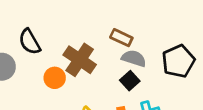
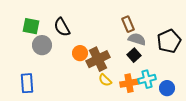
brown rectangle: (121, 38) -> (128, 24), turned 42
brown cross: (80, 60) -> (98, 59), moved, turned 30

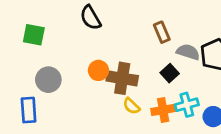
black semicircle: (62, 27) -> (91, 18), moved
gray semicircle: (137, 39) -> (188, 52), moved
gray circle: (42, 45) -> (48, 80), moved
brown cross: (98, 59) -> (122, 78), turned 35

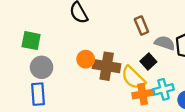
green square: (34, 35) -> (31, 41), moved
yellow semicircle: (131, 106) -> (133, 78), moved, size x1.6
blue rectangle: (29, 110) -> (38, 94), moved

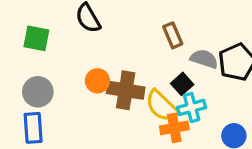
green square: (31, 41) -> (36, 38), moved
cyan cross: (164, 89) -> (192, 107), moved

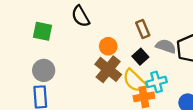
orange circle: (97, 81) -> (108, 46), moved
black square: (182, 84) -> (140, 57), moved
brown cross: (126, 90) -> (108, 69), turned 30

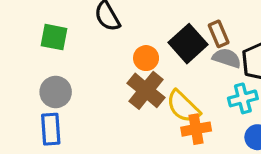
brown rectangle: (143, 29) -> (219, 34), moved
black square: (140, 57) -> (188, 44), moved, size x1.6
cyan cross: (157, 82) -> (243, 98), moved

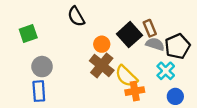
green square: (54, 37) -> (28, 34), moved, turned -30
cyan cross: (243, 98) -> (166, 71), turned -30

